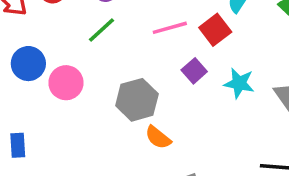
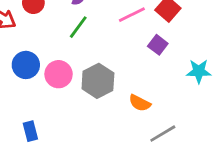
cyan star: (239, 83) -> (199, 71), moved
gray hexagon: (137, 100) -> (98, 81), moved

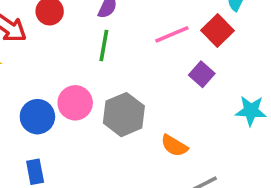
green line: (78, 27) -> (104, 46), turned -30
blue circle: (26, 65) -> (37, 117), moved

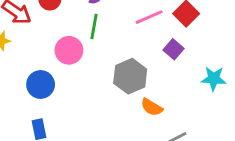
pink circle: (75, 103) -> (69, 50), moved
gray hexagon: (124, 115) -> (130, 76), moved

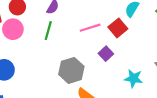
pink circle: (69, 50) -> (13, 29), moved

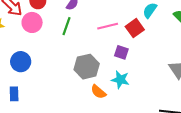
purple square: (106, 54) -> (121, 52), turned -32
cyan star: (134, 78) -> (120, 80), moved

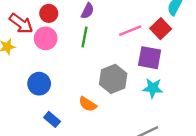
purple square: (121, 52) -> (150, 58), size x1.5
orange semicircle: (98, 92) -> (88, 104), moved
blue rectangle: (14, 94) -> (52, 119), moved, turned -40

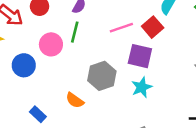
pink circle: (46, 38) -> (51, 44), moved
blue circle: (39, 84) -> (24, 65), moved
cyan star: (153, 88) -> (142, 87), turned -30

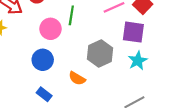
blue circle: (24, 65) -> (43, 60), moved

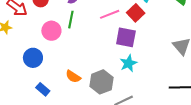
gray hexagon: (100, 54) -> (101, 82), moved
blue circle: (43, 60) -> (33, 58), moved

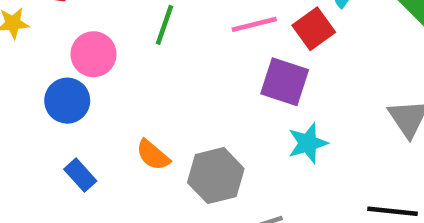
pink circle: (51, 31) -> (94, 54), moved
cyan star: (128, 63) -> (308, 143), moved

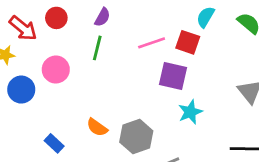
red square: (314, 29) -> (188, 42), turned -30
blue circle: (67, 101) -> (21, 90), moved

